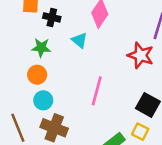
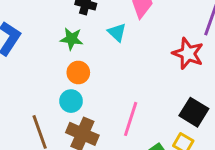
orange circle: (37, 75) -> (78, 72), moved
pink line: (97, 91) -> (131, 119), moved

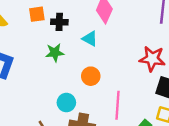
red star: (188, 53) -> (152, 59), moved
orange circle: (78, 72) -> (91, 76), moved

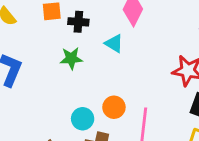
orange circle: (91, 76) -> (114, 107), moved

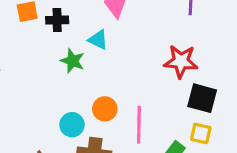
green star: (71, 58) -> (72, 61), moved, turned 30

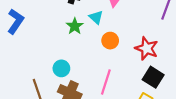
orange circle: (105, 109) -> (110, 41), moved

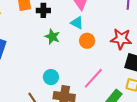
cyan triangle: (96, 17) -> (77, 23), moved
pink line: (106, 82) -> (93, 78), turned 40

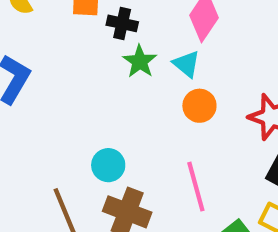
green star: (52, 37) -> (140, 61), moved
pink line: (93, 78) -> (196, 187), turned -70

